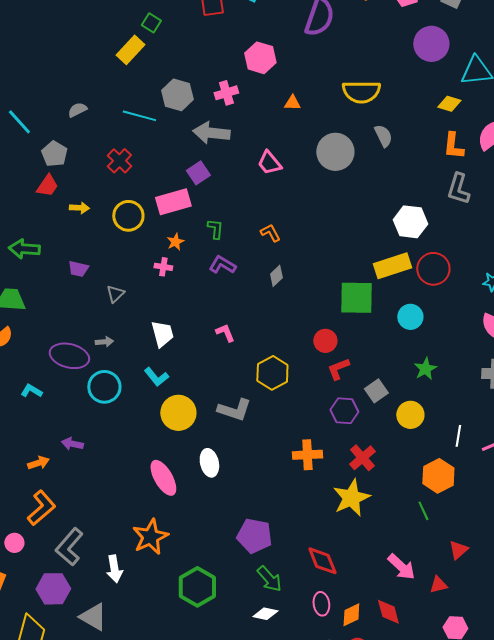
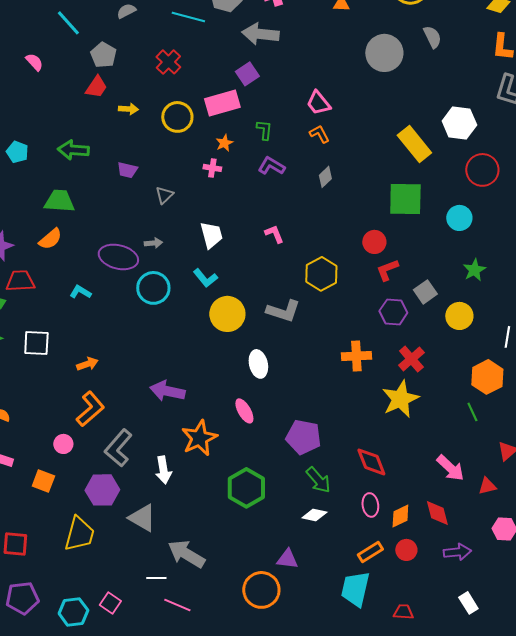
pink trapezoid: (269, 163) -> (318, 103), moved
yellow rectangle: (392, 266) -> (414, 144), moved, turned 69
purple arrow: (72, 444) -> (167, 391), moved, size x1.6
pink ellipse: (163, 478) -> (244, 411), moved, size x0.7

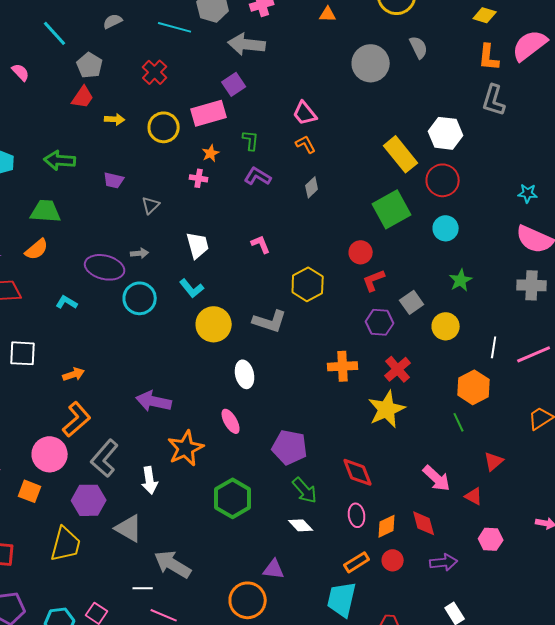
red circle: (482, 170) -> (443, 180), moved
green square: (405, 199) -> (392, 209), turned -30
pink circle: (63, 444) -> (50, 454), size x1.8
red triangle: (487, 486) -> (474, 496), turned 42
white diamond: (314, 515) -> (301, 525), turned 35

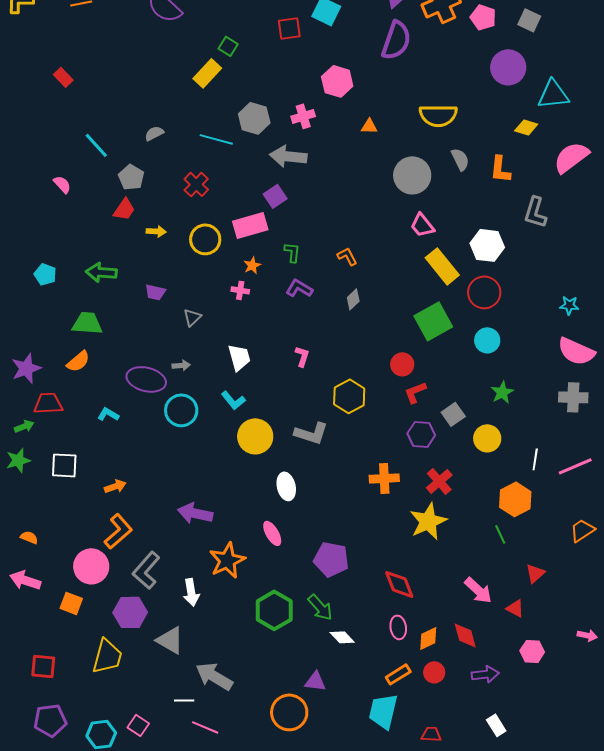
orange L-shape: (489, 57) -> (500, 169), moved
pink trapezoid: (305, 113) -> (422, 225), moved
pink L-shape: (261, 244) -> (302, 356), turned 40
green arrow: (305, 490) -> (320, 607), moved

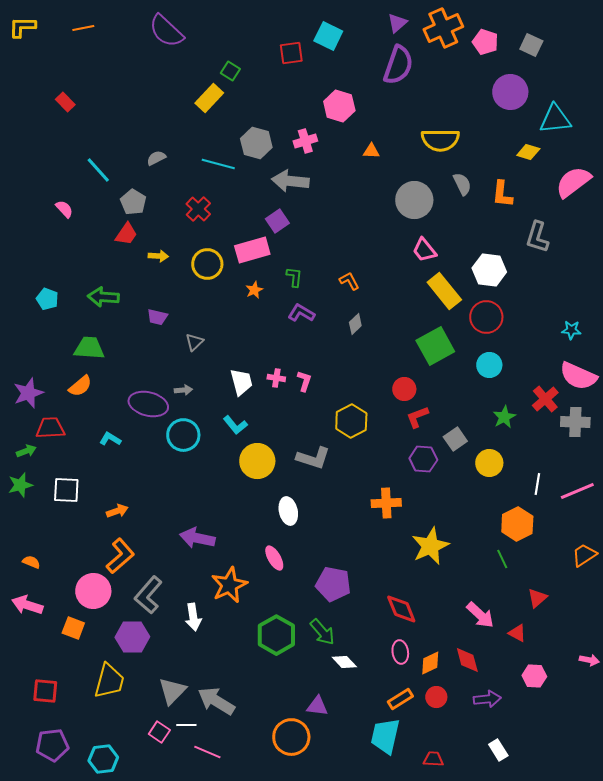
pink cross: (240, 290) -> (276, 378), moved
red cross: (439, 481) -> (545, 399), moved
gray triangle: (170, 640) -> (172, 691), moved, turned 44
pink square: (138, 725) -> (159, 732), moved

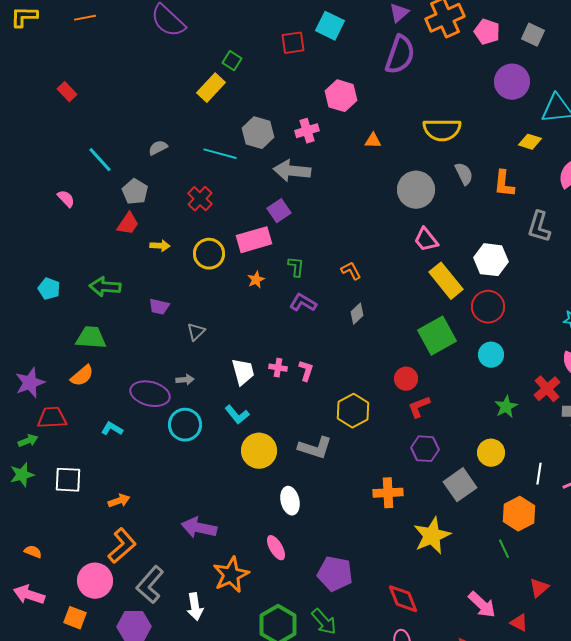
gray square: (455, 439) -> (460, 485), moved, size x1.4

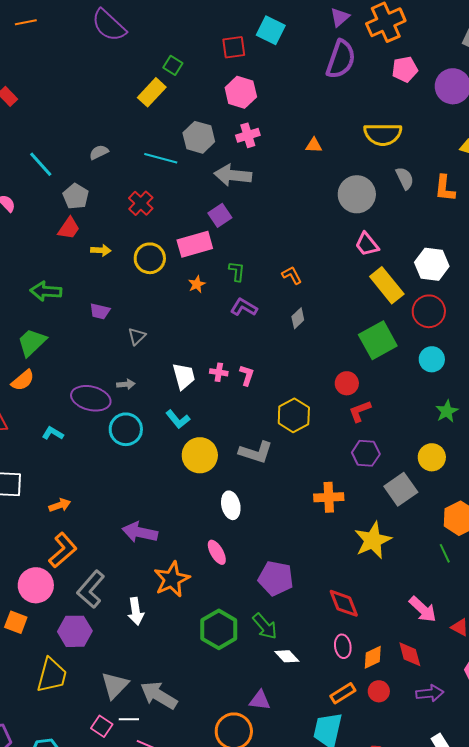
pink pentagon: (487, 32) -> (405, 69), moved, turned -30
pink hexagon: (341, 96) -> (241, 92), moved
green trapezoid: (91, 338) -> (32, 342), turned -48

